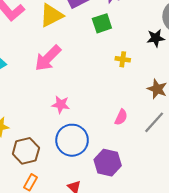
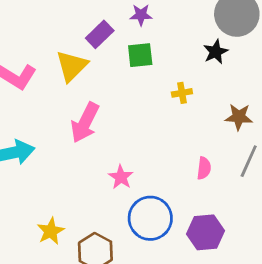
green square: (102, 23) -> (140, 55), turned 30
pink star: (61, 105) -> (121, 177), turned -30

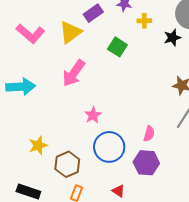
green square: (140, 55) -> (117, 47), moved, turned 30
yellow cross: (182, 93) -> (144, 21), moved
pink semicircle: (204, 168) -> (149, 134), moved

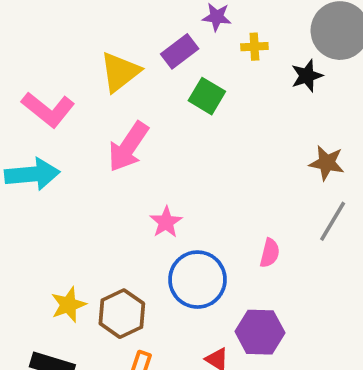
purple rectangle: (93, 13) -> (180, 51), moved
pink L-shape: (30, 34) -> (48, 109), moved
yellow star: (38, 145) -> (68, 305), moved
purple hexagon: (146, 163) -> (260, 332), moved

